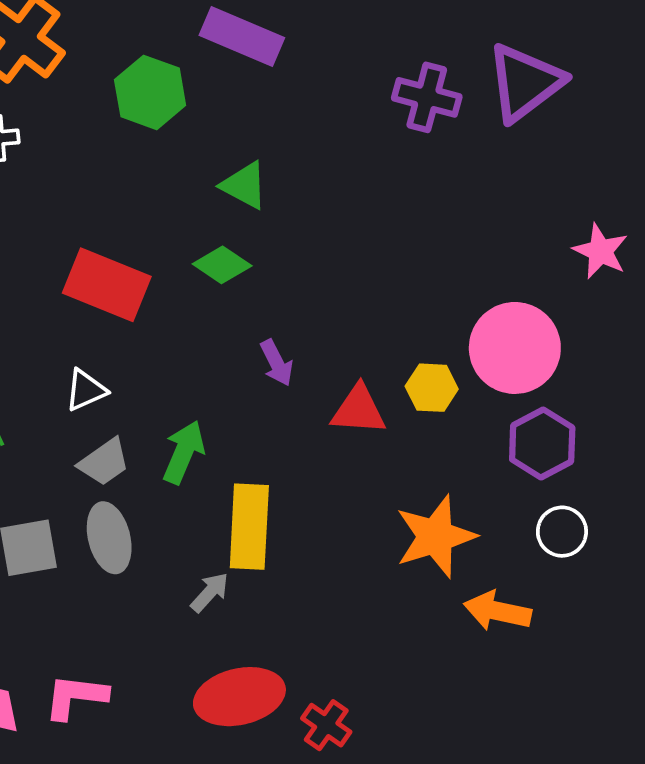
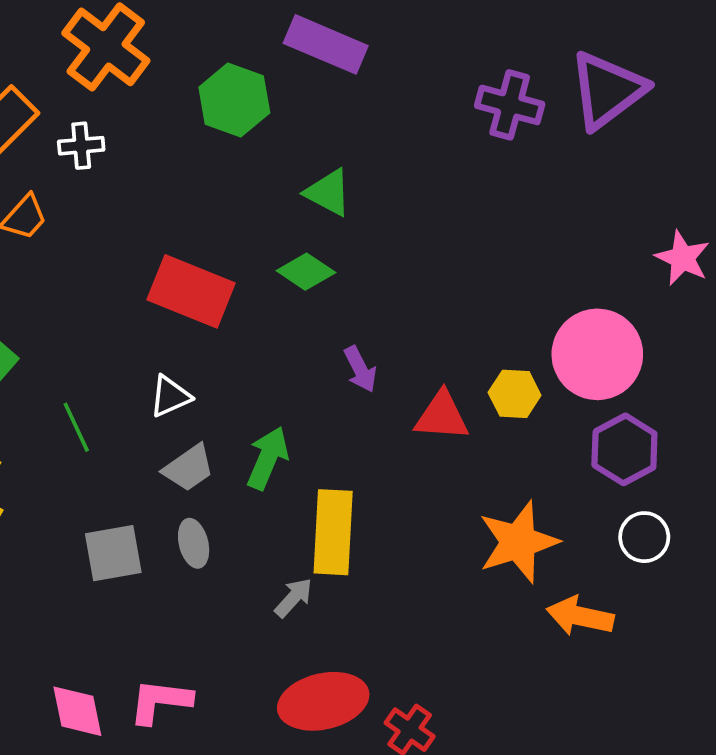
gray ellipse: (109, 538) -> (194, 543), size x0.7

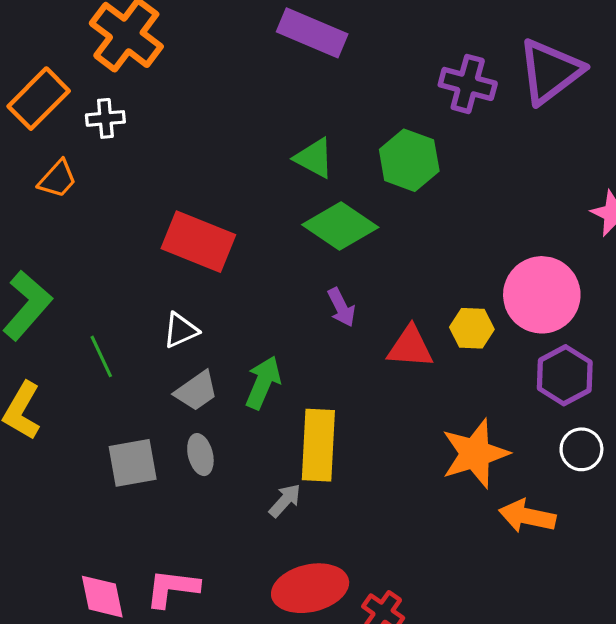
green hexagon: (234, 100) -> (409, 160), moved
green diamond: (306, 272) -> (340, 226), moved, size x1.5

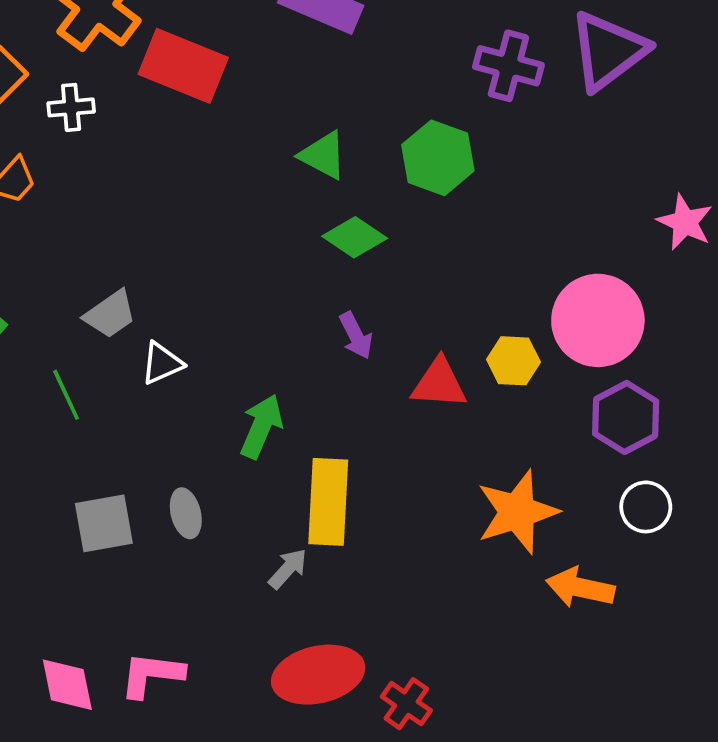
green diamond: (340, 226) -> (355, 237), size x0.7
red rectangle: (198, 242) -> (183, 66), moved
gray trapezoid: (196, 391) -> (110, 314), moved

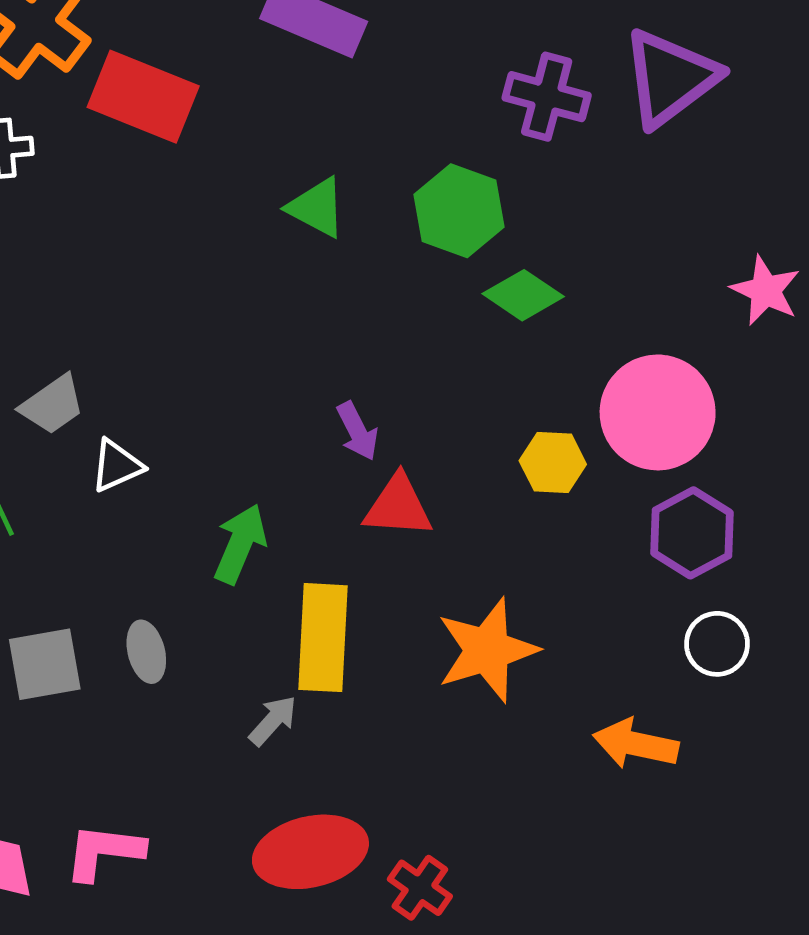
green diamond: (355, 237) -> (523, 295), moved
red triangle: (439, 383) -> (398, 506), moved
orange star: (517, 512) -> (487, 650), moved

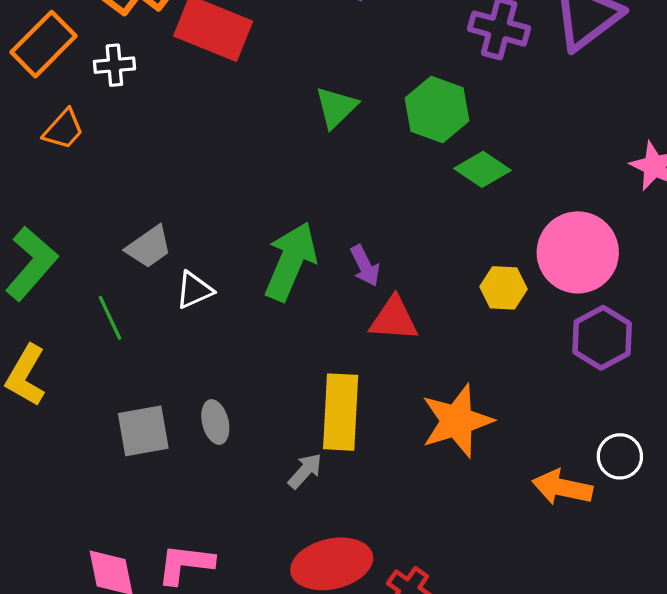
green triangle: (317, 208) -> (336, 107), turned 48
green arrow: (240, 544) -> (291, 261), moved, size x1.4
white circle: (717, 644) -> (620, 456), moved

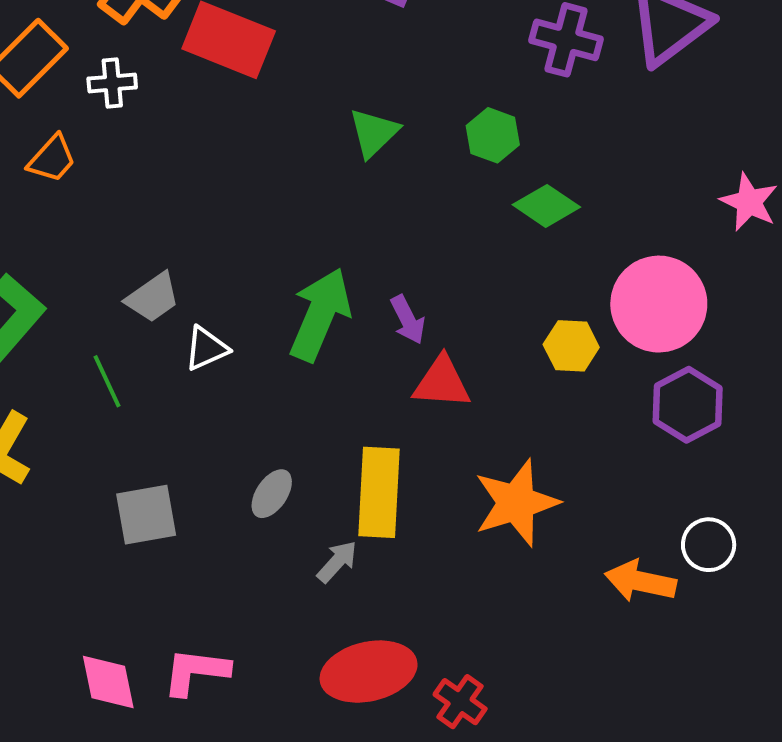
green hexagon: (437, 109) -> (493, 135), size x0.7
gray ellipse: (215, 422) -> (272, 494), moved, turned 48

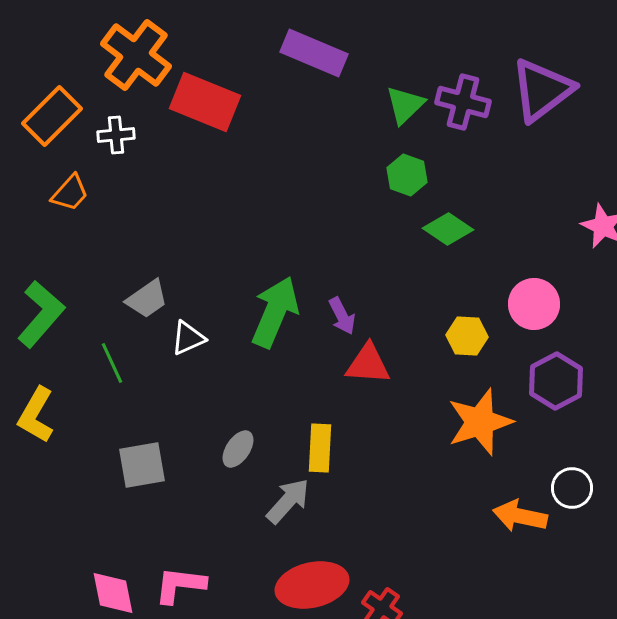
green triangle: (374, 133) -> (405, 105), moved
pink circle: (659, 304) -> (534, 304), size x0.7
yellow rectangle: (379, 492) -> (320, 448), size x0.7
orange star: (516, 503) -> (480, 422), moved
gray arrow: (337, 562) -> (288, 501), size x1.4

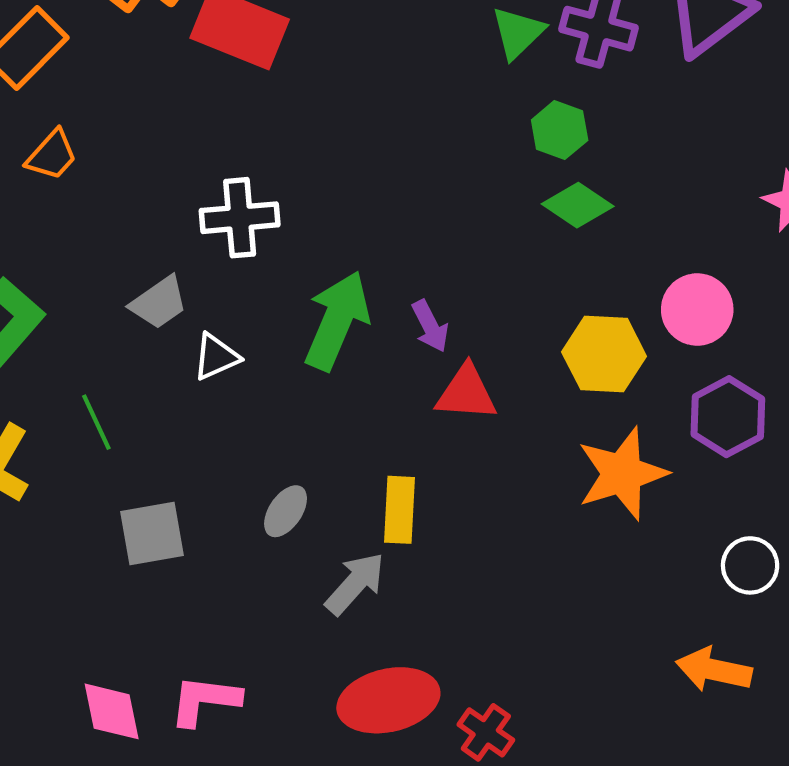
white cross: (116, 135) -> (240, 218), moved, size x1.5
green hexagon: (407, 175) -> (560, 130), moved
yellow hexagon: (467, 336) -> (604, 354), size x1.4
green line: (112, 363) -> (96, 422), moved
orange arrow: (520, 516) -> (714, 670), moved

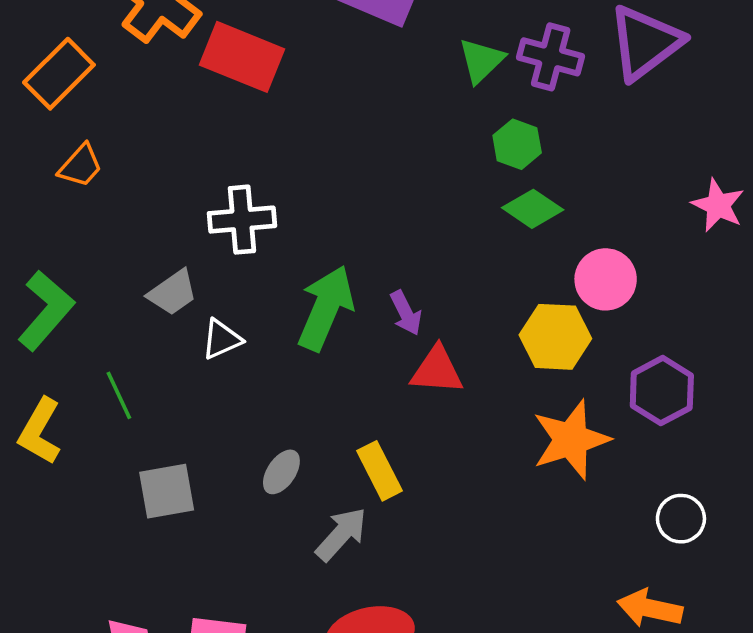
pink circle: (697, 310) -> (606, 279), moved
yellow rectangle: (400, 510) -> (380, 471), turned -30

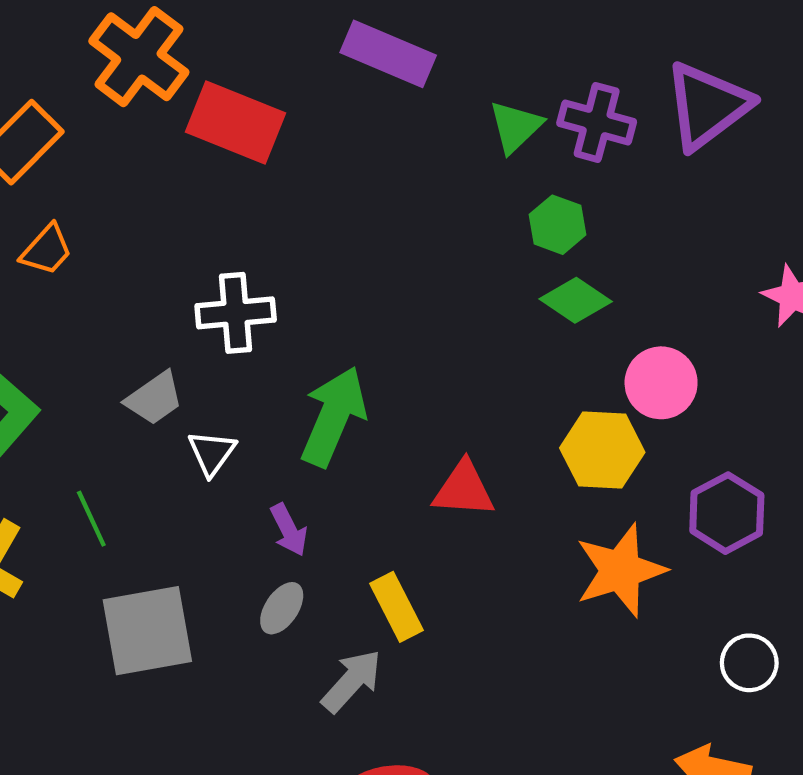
purple arrow: (406, 313) -> (289, 530), moved
white triangle: (222, 339) -> (212, 453), turned -30
gray square: (167, 491) -> (147, 631), size x1.4

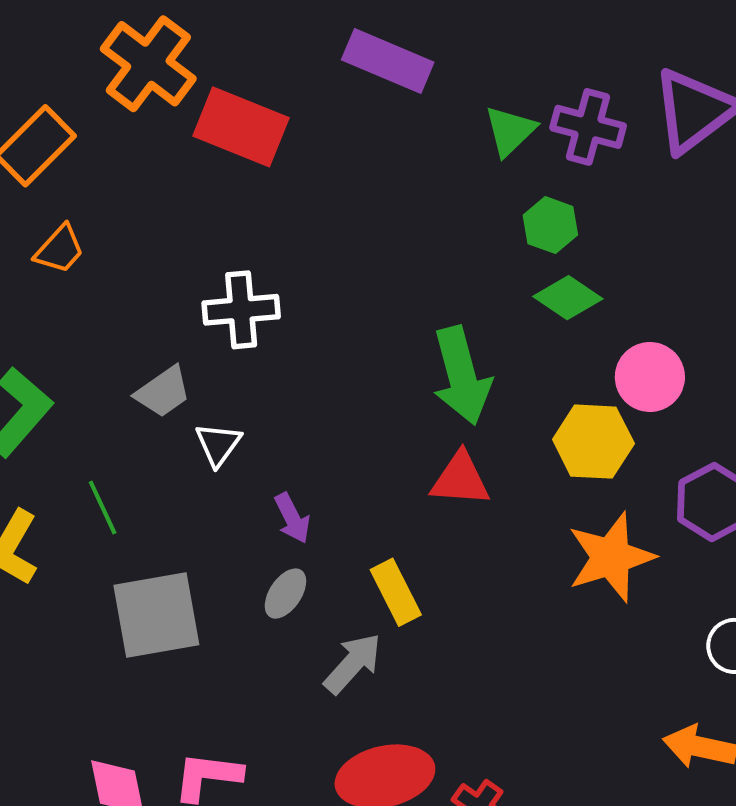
green arrow: (333, 416) -> (462, 376), moved, turned 142

